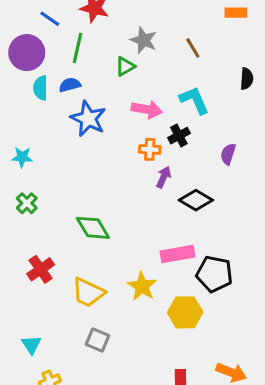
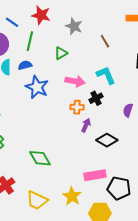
gray star: (144, 40) -> (74, 26), moved

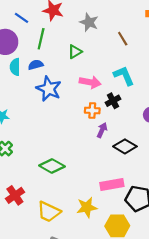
green diamond: (40, 158) -> (52, 166), turned -30
yellow star: (72, 196) -> (87, 207), turned 30

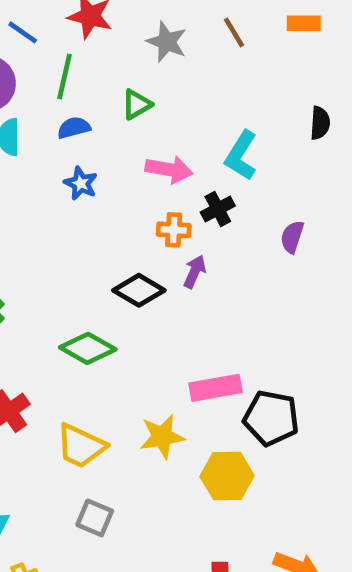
brown line: (123, 39) -> (234, 32), moved
blue semicircle: (36, 65) -> (74, 128), moved
cyan L-shape: (124, 76) -> (241, 156), turned -125
blue star: (49, 89) -> (81, 183), size x0.6
black diamond: (125, 146) -> (139, 290), moved

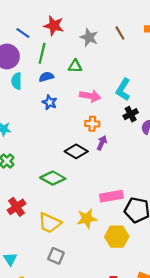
green triangle: (137, 104) -> (75, 66), turned 32
black cross: (218, 209) -> (131, 114), moved

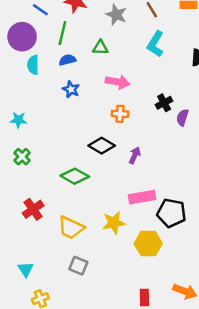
cyan L-shape: (123, 90) -> (155, 44), moved
purple arrow: (102, 143) -> (135, 155), moved

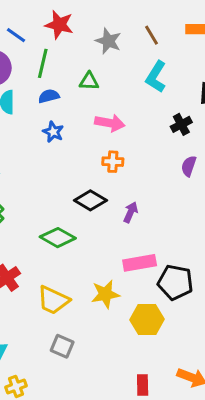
black cross: (164, 103) -> (181, 124), moved

